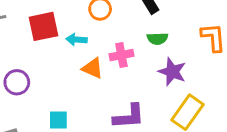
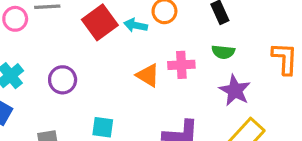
red square: (43, 26) -> (100, 22), turned -32
cyan arrow: (77, 40) -> (136, 25), moved

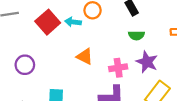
pink cross: (181, 65) -> (118, 68), moved

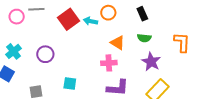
orange triangle: (85, 56) -> (118, 43), moved
pink cross: (118, 68) -> (109, 63), moved

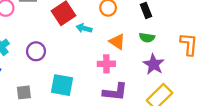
cyan arrow: (90, 21) -> (84, 28), moved
cyan square: (70, 84) -> (62, 85), size x1.5

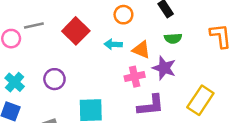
cyan arrow: (84, 28) -> (113, 44), moved
purple star: (154, 64) -> (164, 68), moved

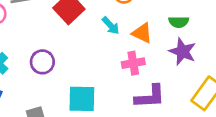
cyan arrow: (113, 44) -> (111, 26), turned -138
purple star: (164, 68) -> (183, 52), moved

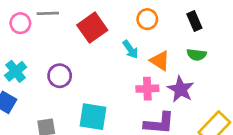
purple star: (183, 52) -> (181, 89), moved

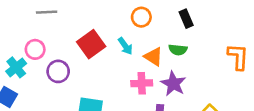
pink circle: (20, 23) -> (35, 49), moved
red square: (92, 28) -> (91, 44), moved
green semicircle: (197, 55) -> (178, 50), moved

